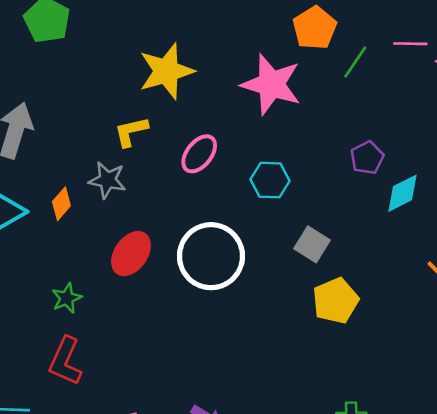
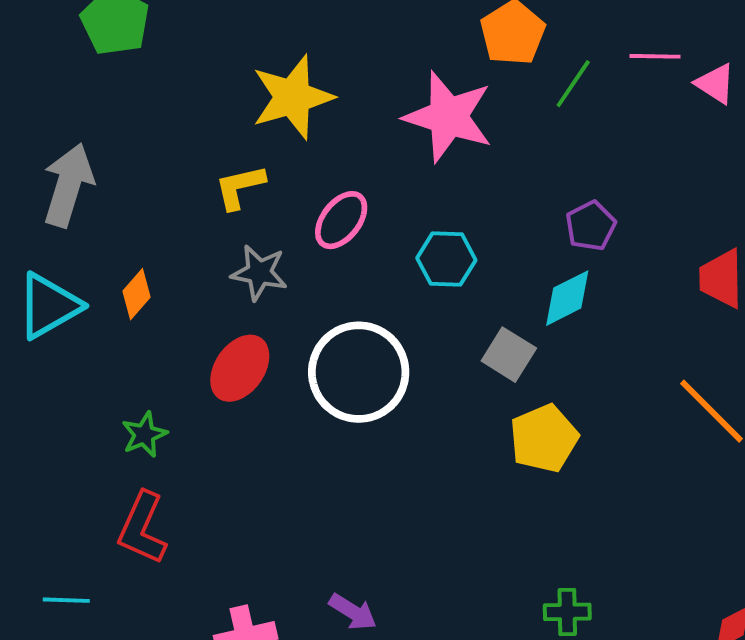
gray star: (107, 180) -> (259, 273), moved
cyan diamond: (403, 193) -> (567, 298), moved

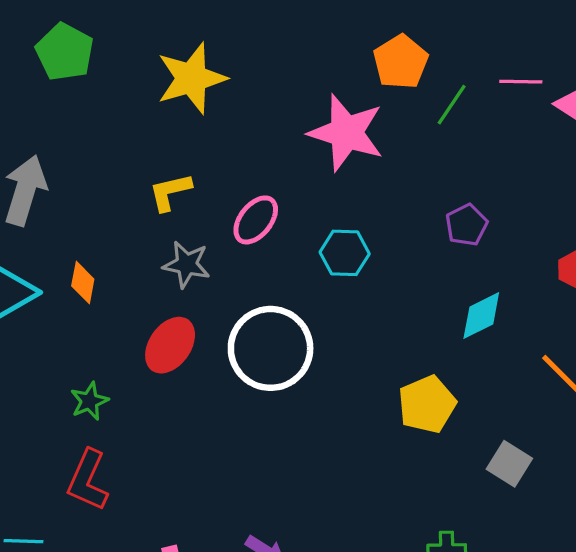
yellow star: (292, 97) -> (191, 78), moved
orange diamond: (136, 294) -> (83, 283), turned -30
cyan diamond: (567, 298) -> (481, 315), moved
gray square: (509, 355) -> (509, 464), moved

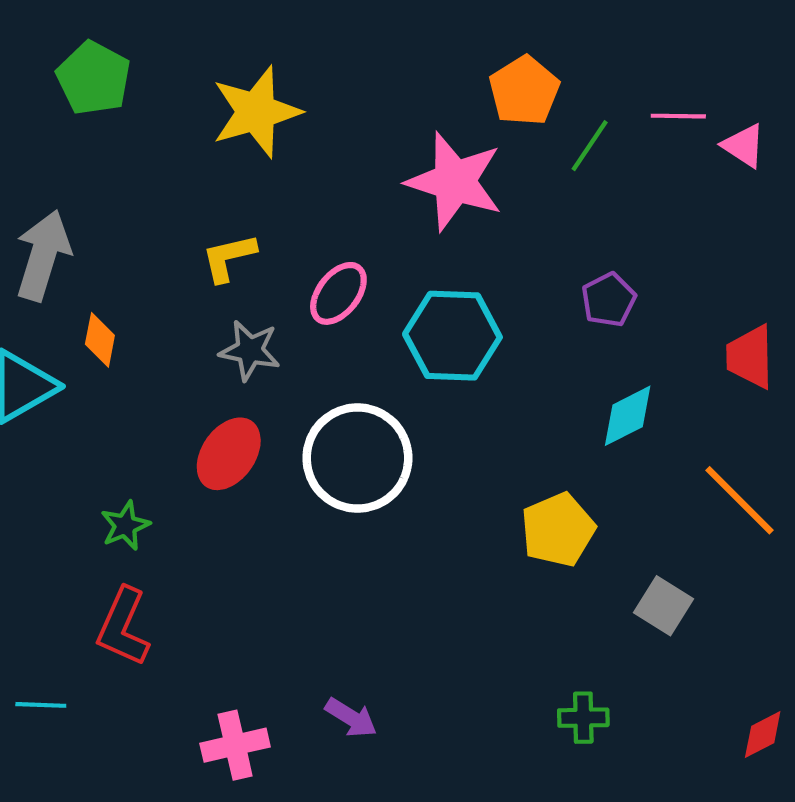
cyan hexagon: (345, 253) -> (452, 336), size x1.5
orange diamond: (83, 283) -> (100, 340), moved

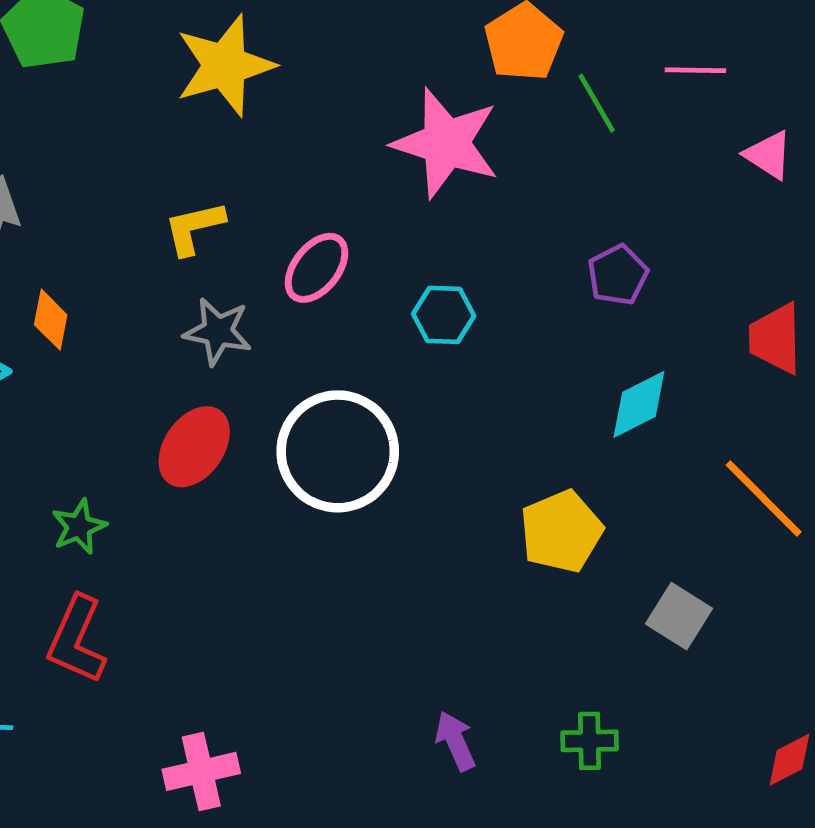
green line: (590, 146) -> (597, 103), turned -64
pink triangle: (744, 146) -> (768, 155), moved
cyan hexagon: (452, 336) -> (444, 315), size x0.6
purple arrow: (351, 718) -> (455, 741), moved, turned -146

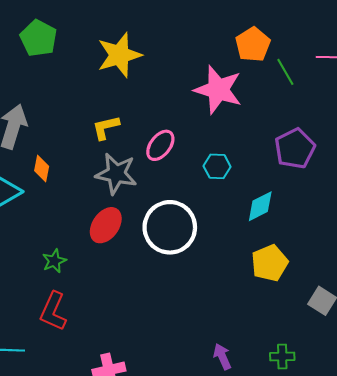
purple pentagon: (618, 275) -> (295, 149), size x1.5
gray star: (218, 331) -> (116, 174), size x1.4
cyan diamond: (639, 404) -> (260, 206), moved

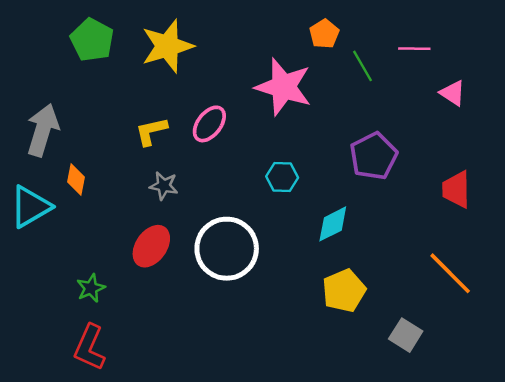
green pentagon: (39, 38) -> (92, 40), moved
orange pentagon: (253, 45) -> (324, 34), size x0.7
pink ellipse: (160, 145) -> (209, 124), moved
gray star: (116, 174) -> (164, 186), size x0.6

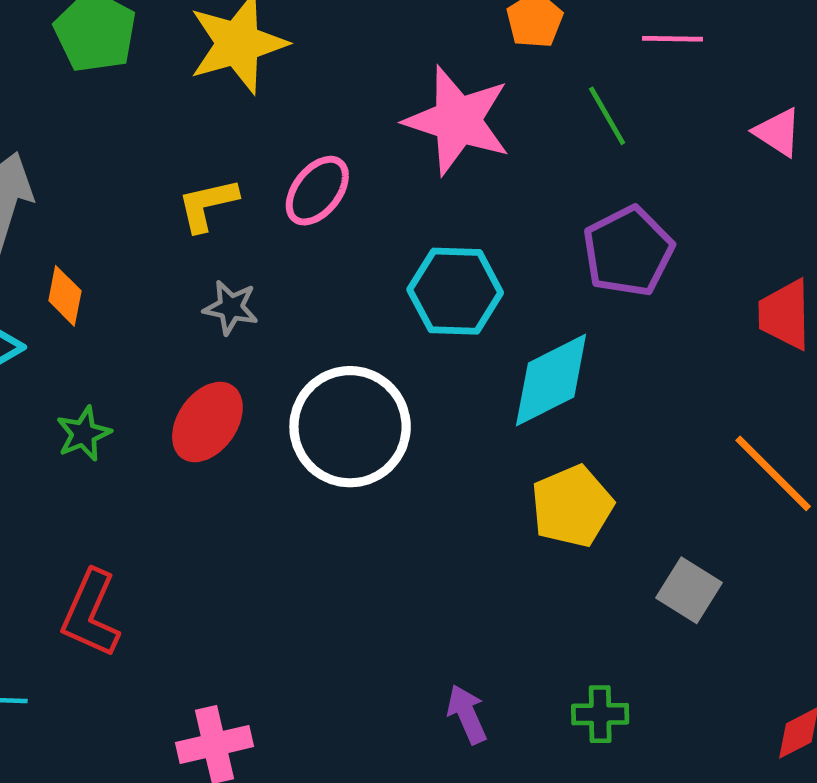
pink line: (414, 49) -> (673, 39), moved
green line: (362, 66) -> (607, 116), moved
cyan hexagon: (282, 177) -> (455, 291), size x1.5
cyan diamond: (333, 224) -> (551, 380), size x1.4
green star: (91, 288) -> (84, 434), moved

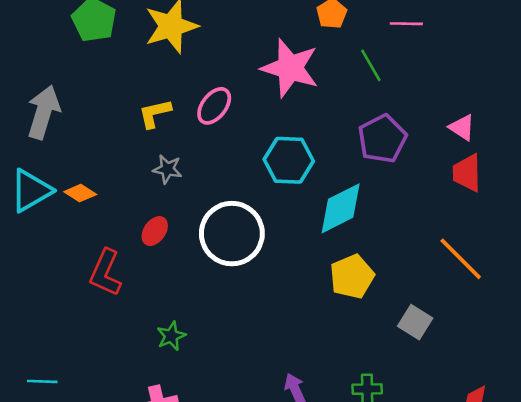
pink triangle: (778, 132) -> (462, 127), moved
orange diamond: (65, 296) -> (80, 193), moved, turned -68
red ellipse: (207, 422) -> (155, 231), size x0.7
green star: (84, 434) -> (171, 336), moved
red L-shape: (91, 614) -> (105, 273), moved

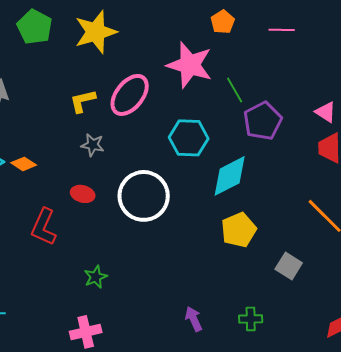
green line: (371, 65) -> (235, 90), moved
pink ellipse: (214, 106) -> (130, 95), size x1.4
red ellipse: (155, 231) -> (83, 194), turned 70

